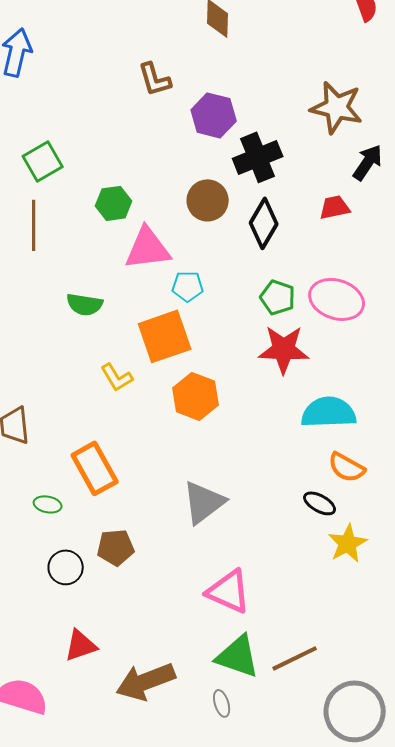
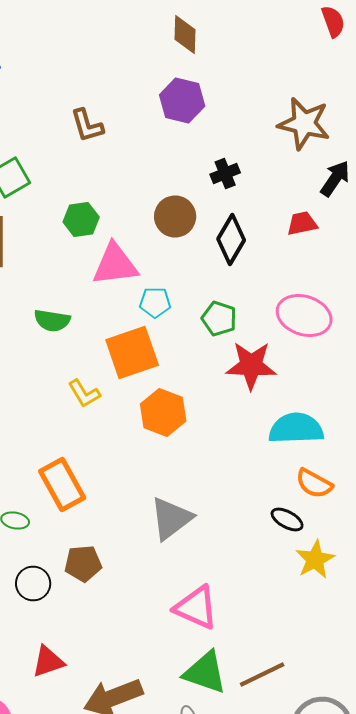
brown L-shape: (155, 79) -> (87, 126), moved
purple hexagon: (214, 115) -> (182, 100), moved
black cross: (258, 157) -> (225, 174), size x0.6
green pentagon: (278, 297) -> (219, 318), moved

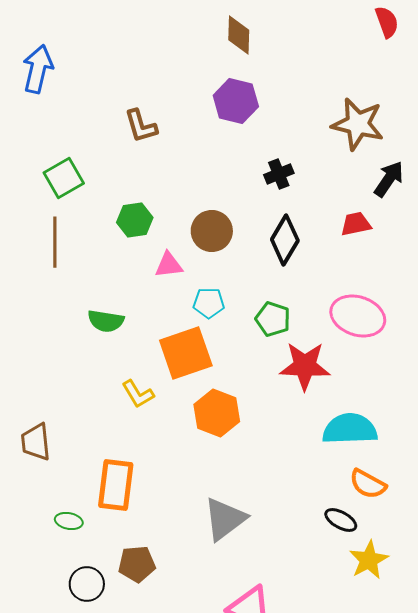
brown circle: (175, 216) -> (212, 231), moved
pink triangle: (115, 264) -> (169, 265), size x0.6
orange rectangle: (62, 484) -> (116, 485), turned 36

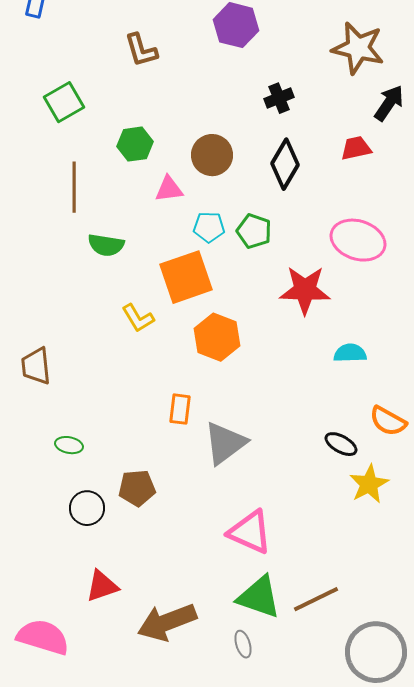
brown line: (55, 242) -> (74, 187), moved
green pentagon: (273, 319) -> (254, 231), moved
cyan semicircle: (350, 429) -> (350, 353), size x0.6
orange semicircle: (368, 484) -> (388, 421), moved
orange rectangle: (116, 485) -> (180, 409), moved, size x0.6

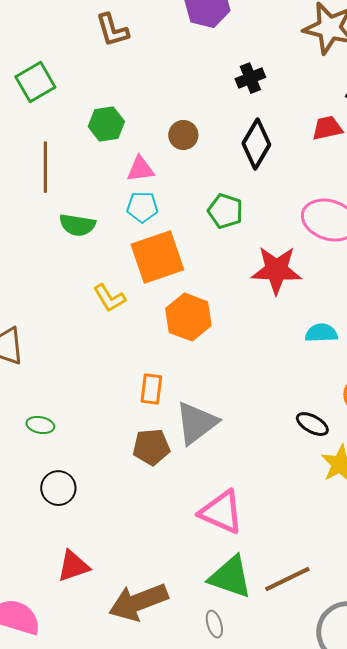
brown circle: (212, 155) -> (183, 135), size x0.7
cyan pentagon: (209, 227) -> (142, 207), moved
brown pentagon: (137, 488) -> (151, 447), moved

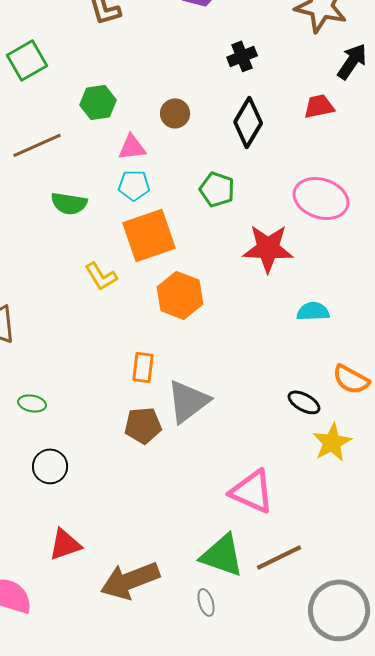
brown line: (45, 167) -> (37, 145), turned 66
pink triangle: (221, 512) -> (252, 491), moved

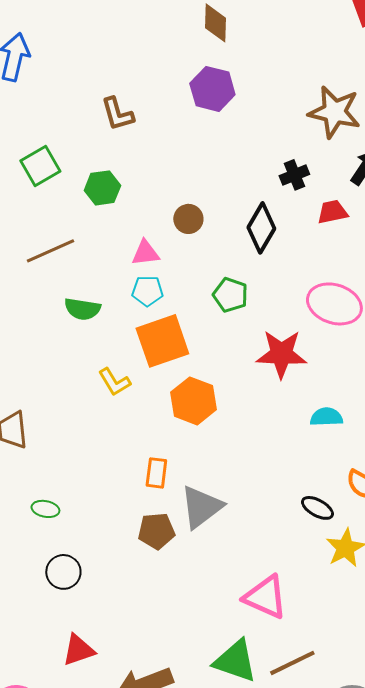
black cross: (242, 56) -> (294, 175), moved
green hexagon: (98, 102) -> (102, 188), moved

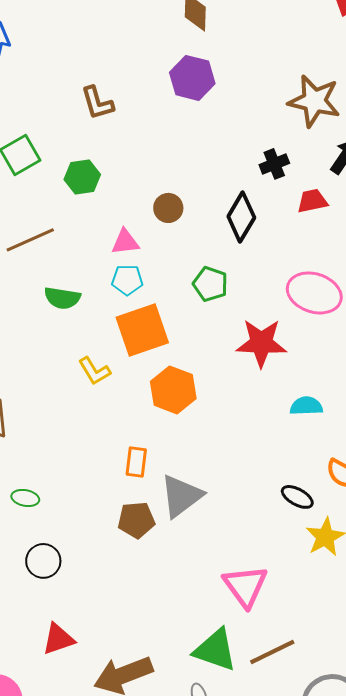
pink triangle: (265, 597) -> (245, 586), turned 30

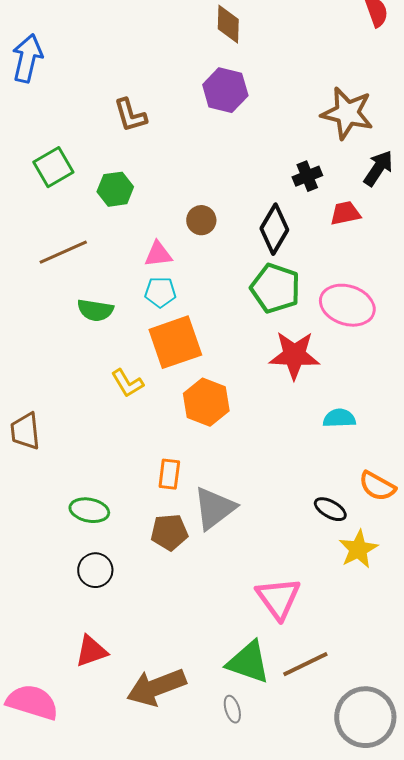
green pentagon: (210, 284) -> (275, 288), moved, size x1.4
green ellipse: (25, 498) -> (89, 510), moved, size x1.4
black circle: (43, 561) -> (95, 570), moved

